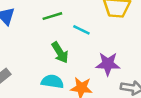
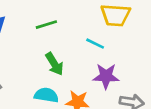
cyan line: (81, 30) -> (95, 44), moved

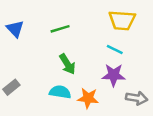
cyan line: (95, 44) -> (115, 49), moved

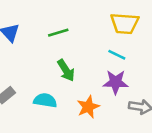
cyan semicircle: (60, 92) -> (45, 100), moved
orange star: (88, 98) -> (88, 107), turned -30

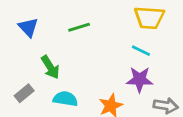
green arrow: (66, 70) -> (50, 67), moved

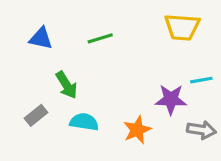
blue triangle: (28, 27) -> (41, 38), turned -35
cyan line: (141, 51) -> (201, 80), moved, turned -36

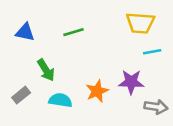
cyan line: (201, 80) -> (152, 52), moved
orange star: (137, 130) -> (97, 91), moved

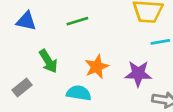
orange star: (97, 91) -> (97, 67), moved
cyan semicircle: (60, 100) -> (79, 93), moved

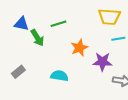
green arrow: (48, 61) -> (37, 38), moved
orange star: (97, 67) -> (79, 48), moved

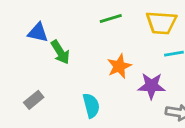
green line: (58, 24) -> (111, 19), moved
cyan semicircle: (59, 76) -> (91, 105), turned 66

